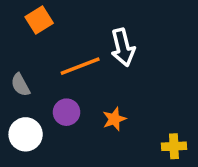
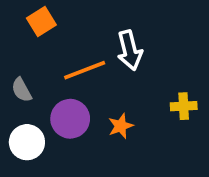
purple circle: (66, 112) -> (70, 119), size x1.4
yellow cross: (174, 146) -> (184, 106), moved

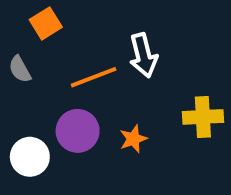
gray semicircle: (22, 90) -> (20, 69), moved
yellow cross: (184, 106) -> (203, 117), size x1.4

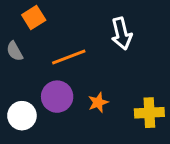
white arrow: (143, 55) -> (122, 34), moved
yellow cross: (203, 117) -> (149, 113), moved

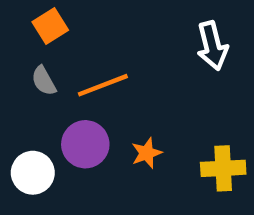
white arrow: (122, 34) -> (212, 46), moved
gray semicircle: (15, 51) -> (44, 81), moved

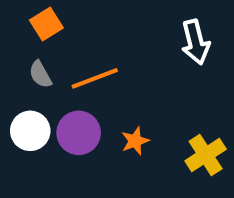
yellow cross: (223, 168) -> (206, 155), turned -30
white circle: (33, 173) -> (30, 131), moved

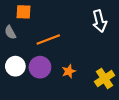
orange square: (46, 24) -> (24, 12), turned 35
gray semicircle: (40, 74) -> (10, 32), moved

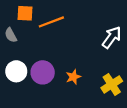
white arrow: (99, 21) -> (112, 37), moved, turned -130
orange line: (48, 40) -> (51, 22), moved

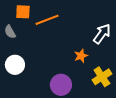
purple circle: (43, 72) -> (61, 85), moved
orange star: (73, 77) -> (81, 56), moved

